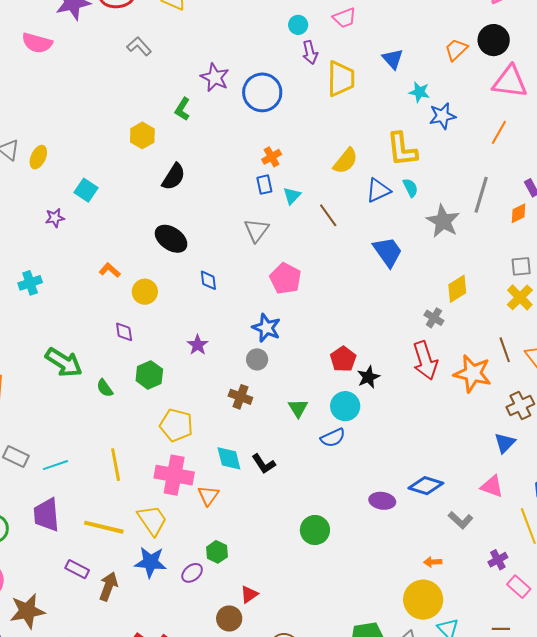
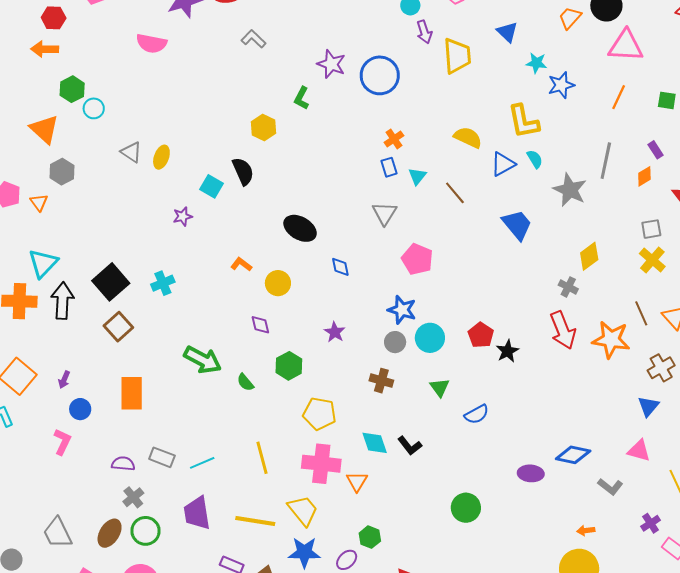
yellow semicircle: (345, 161) -> (468, 137), turned -100
black semicircle: (174, 177) -> (243, 171), moved, turned -52
cyan circle: (345, 406) -> (430, 338), moved

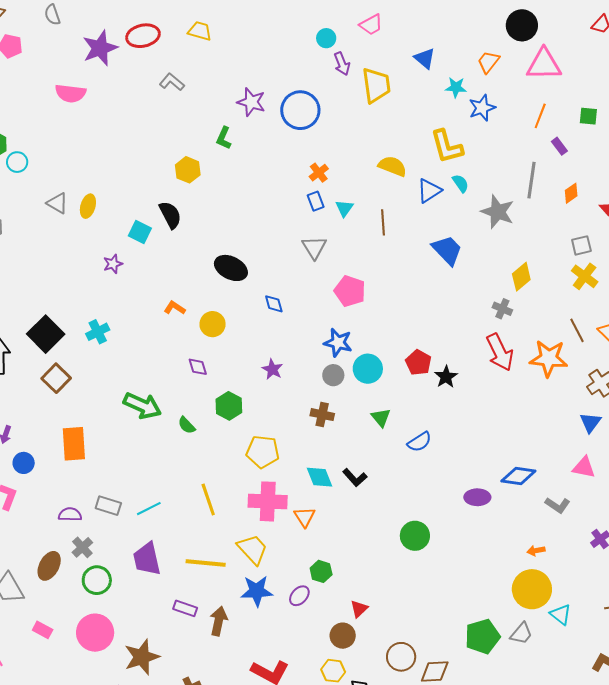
orange trapezoid: (570, 18) -> (488, 62), moved
purple rectangle: (656, 150) -> (559, 146), moved
brown line: (455, 193) -> (383, 222), turned 40
brown ellipse: (110, 533) -> (49, 566), moved

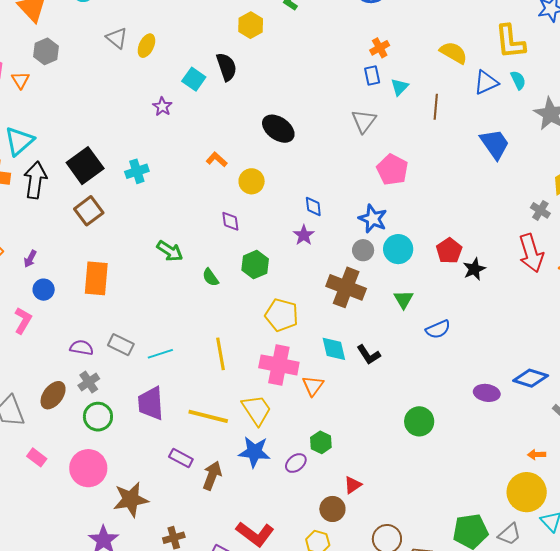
purple star: (113, 264) -> (162, 107), turned -30
blue diamond: (274, 304) -> (313, 207), moved
green arrow: (142, 406) -> (170, 251), size x0.7
brown cross: (322, 415) -> (346, 287), size x1.6

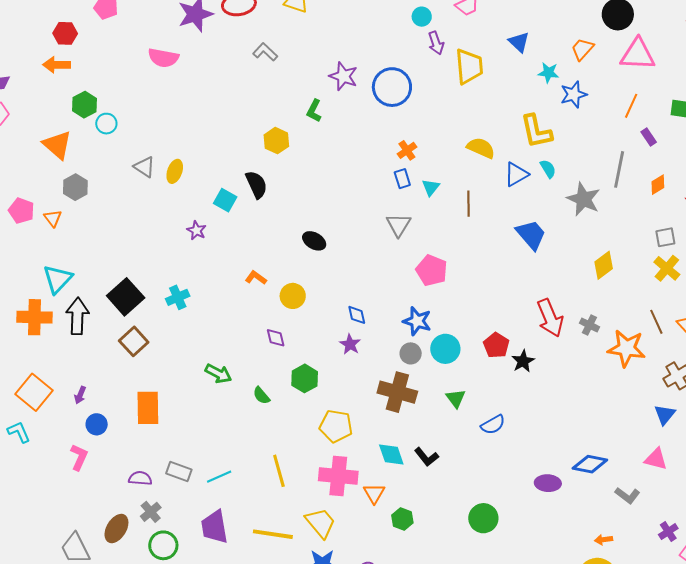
black ellipse: (278, 129) -> (314, 241), size x0.7
gray cross: (540, 210) -> (589, 325), moved
red arrow: (531, 253) -> (550, 318), moved
green hexagon: (321, 442) -> (402, 519), moved

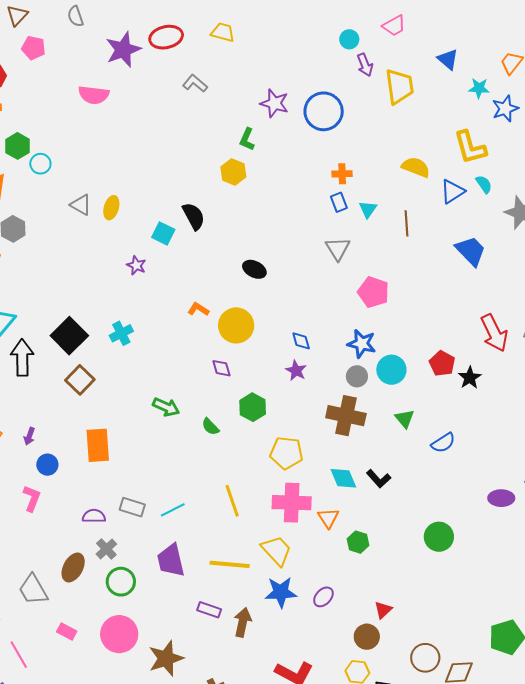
yellow hexagon: (276, 141) -> (233, 172), moved
orange cross: (407, 150) -> (342, 174), turned 36
yellow circle: (293, 296) -> (236, 325), size x1.4

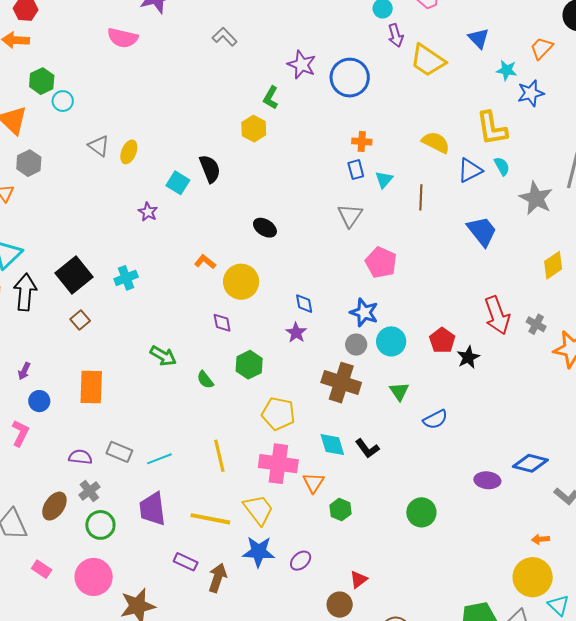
yellow trapezoid: (399, 86) -> (428, 60), turned 126
brown square: (80, 380) -> (80, 320), size x0.7

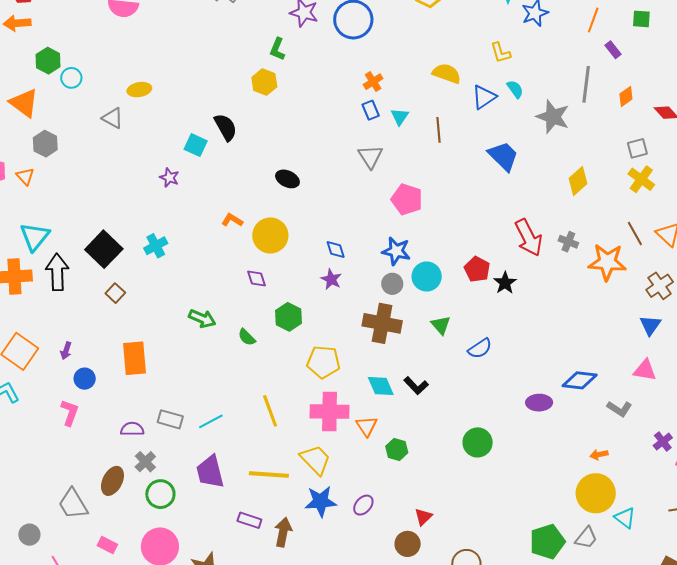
yellow L-shape: (492, 128) -> (501, 53), size x0.6
orange cross: (362, 142) -> (373, 82), turned -30
yellow ellipse: (129, 152) -> (139, 90), moved, turned 65

